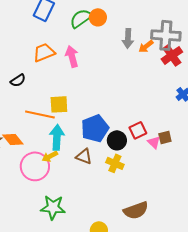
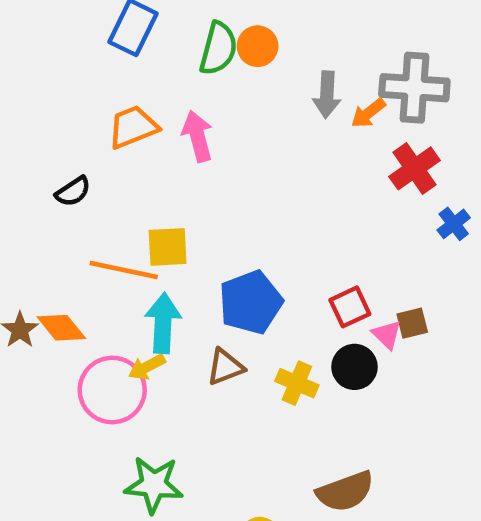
green semicircle: (81, 18) -> (218, 48), turned 140
red cross: (172, 55) -> (414, 168), moved
black circle: (117, 140) -> (354, 367), moved
brown triangle: (84, 156) -> (225, 367), turned -42

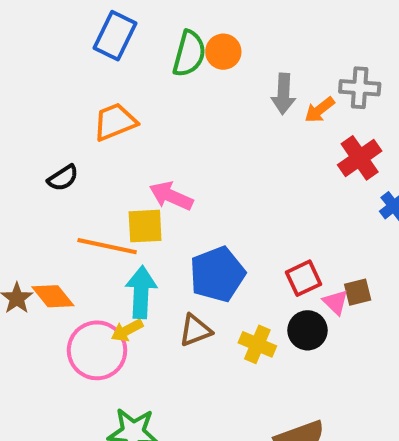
gray cross: (414, 88) -> (360, 88), size x0.7
pink arrow: (198, 136) -> (171, 196), moved, turned -51

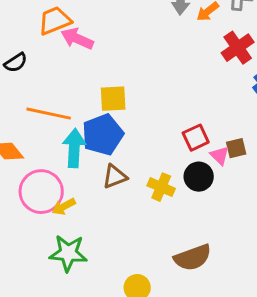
pink arrow: (171, 196) -> (77, 39), moved
yellow square: (145, 226) -> (113, 99), moved
blue pentagon: (217, 274) -> (103, 135), moved
yellow arrow: (127, 330) -> (64, 207), moved

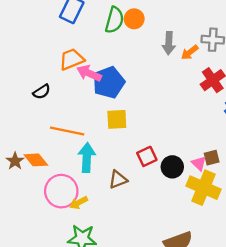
blue pentagon: (103, 135) -> (109, 82), moved
red square: (196, 138) -> (147, 156), moved
black circle: (199, 177) -> (172, 167), moved
yellow cross: (161, 187) -> (204, 188), moved, size x1.6

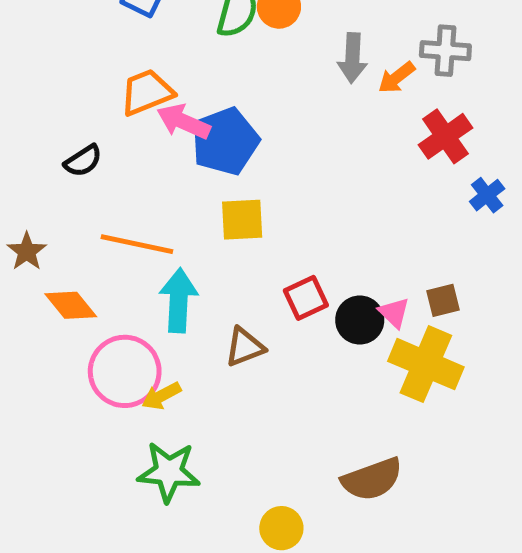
brown star: (15, 161) -> (27, 251), moved
pink triangle: (199, 163) -> (394, 313), moved

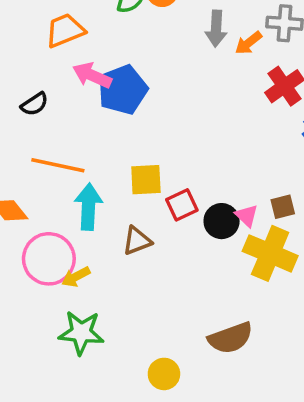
orange trapezoid: (147, 92) -> (65, 30), moved
black semicircle: (83, 161) -> (34, 104), moved
yellow square: (242, 220) -> (146, 180), moved

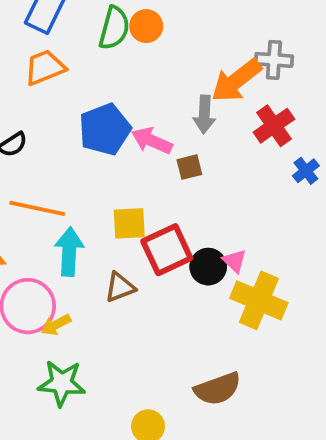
gray arrow: (216, 29) -> (204, 114), moved
orange arrow: (249, 43) -> (236, 81), size x1.8
pink arrow: (92, 75) -> (152, 141), moved
red square: (182, 205) -> (167, 250), size x1.5
brown square: (283, 207) -> (189, 167), moved

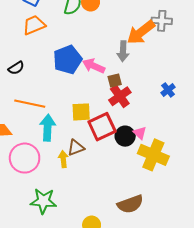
red cross: (274, 126) -> (120, 96), moved
blue cross: (306, 171) -> (168, 90), moved
yellow arrow: (56, 325) -> (63, 159), moved, turned 112

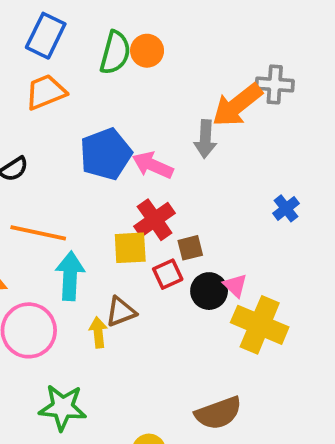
brown square: (115, 81) -> (190, 248), moved
red cross: (120, 96) -> (155, 220), moved
red square: (102, 127) -> (168, 274), size x0.6

